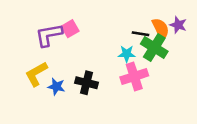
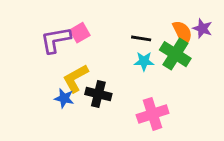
black line: (141, 34) -> (141, 38), moved
yellow L-shape: (36, 74) -> (76, 78), moved
pink cross: (134, 76) -> (153, 114), moved

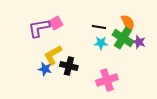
purple star: (202, 28) -> (139, 42), moved

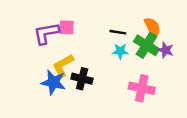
pink square: (56, 23) -> (67, 27), turned 32
blue star: (45, 69) -> (53, 82), size x1.5
pink cross: (107, 80) -> (142, 88), moved, turned 30

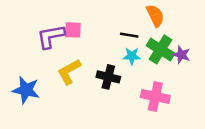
orange semicircle: (153, 27) -> (155, 16), moved
black cross: (82, 79) -> (108, 77), moved
blue star: (53, 82) -> (26, 90), moved

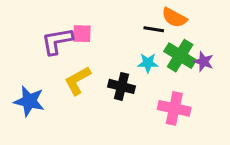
orange semicircle: (155, 16) -> (174, 18), turned 145
black line: (129, 35) -> (154, 29), moved

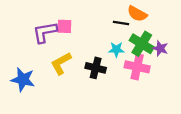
pink cross: (174, 108) -> (137, 67), moved

